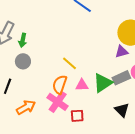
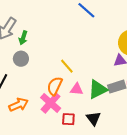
black triangle: (122, 110) -> (93, 118), moved

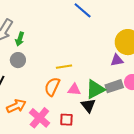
yellow line: (67, 66) -> (64, 67), turned -56
pink cross: (51, 103) -> (39, 118), moved
black triangle: (93, 118) -> (88, 105), moved

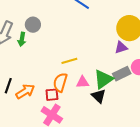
gray circle: (18, 60) -> (33, 25), moved
orange arrow: (16, 106) -> (25, 91), moved
red square: (66, 120) -> (52, 95), moved

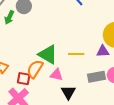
yellow line: (69, 61) -> (76, 54), moved
green triangle: (103, 79) -> (48, 54), moved, turned 50

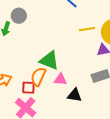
yellow line: (76, 54) -> (87, 29), moved
black triangle: (68, 92) -> (75, 95), turned -42

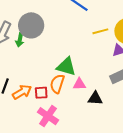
gray circle: (19, 16) -> (31, 25), size x1.6
red square: (28, 88) -> (41, 93), moved

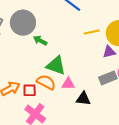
green arrow: (20, 40) -> (40, 40), moved, turned 104
orange semicircle: (57, 84) -> (46, 82), turned 96

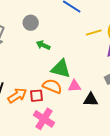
gray circle: (23, 23) -> (31, 23), moved, size x0.6

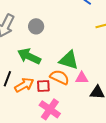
gray circle: (31, 23) -> (36, 26), moved
green arrow: (43, 45) -> (29, 56), moved, size x1.6

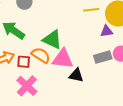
pink triangle: (82, 78) -> (63, 59), size x1.6

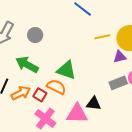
pink triangle: (63, 59) -> (77, 114), moved
red square: (24, 62) -> (40, 95), turned 32

